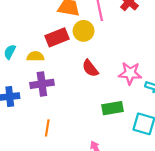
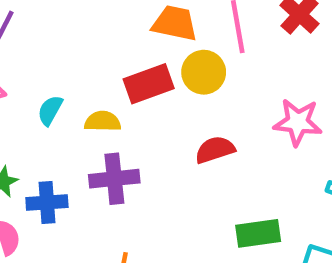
red semicircle: (90, 68) -> (215, 150), turned 108
pink star: (130, 73) -> (298, 122), moved

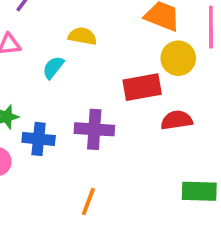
red rectangle: (149, 84) -> (142, 87), moved
yellow semicircle: (103, 121) -> (82, 36), moved

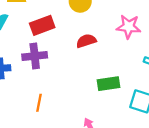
red rectangle: (142, 87) -> (42, 25), moved

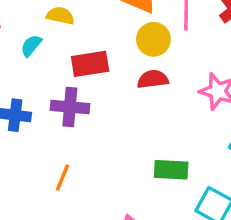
red semicircle: (86, 41) -> (153, 79), moved

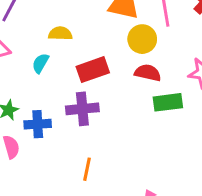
red semicircle: (153, 79) -> (148, 73), turned 30
green rectangle: (171, 170) -> (168, 102), moved

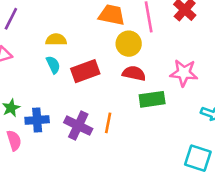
cyan semicircle: (40, 63) -> (53, 65), moved, turned 126
purple cross: (82, 109) -> (78, 126), moved, turned 32
orange line: (87, 169) -> (108, 123), moved

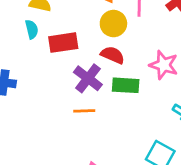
orange line: (108, 123) -> (84, 111), moved, turned 66
purple cross: (78, 126) -> (88, 78), moved

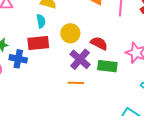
yellow circle: (113, 24) -> (70, 33), moved
red rectangle: (63, 43) -> (38, 43), moved

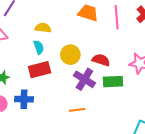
blue cross: (18, 59) -> (24, 99), moved
orange line: (76, 83) -> (77, 110), moved

